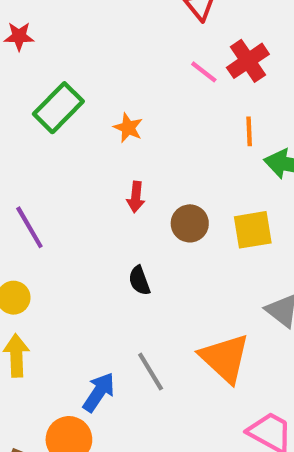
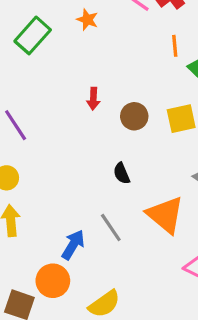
orange star: (128, 128) -> (87, 20), moved
black semicircle: (139, 281) -> (122, 173), moved

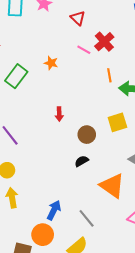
brown circle: (134, 116) -> (87, 135), moved
black semicircle: (122, 173) -> (82, 161), turned 88
gray line: (111, 227) -> (87, 218), moved

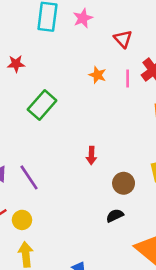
pink line: (84, 50) -> (128, 78), turned 56
orange star: (51, 63) -> (97, 75), moved

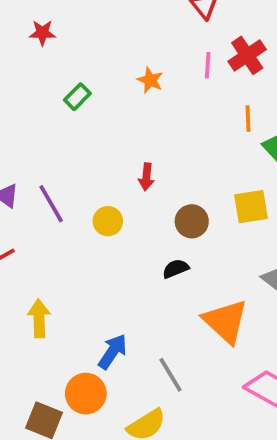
orange star: (97, 75) -> (150, 80), moved
green rectangle: (42, 105) -> (77, 97), size x0.6
yellow circle: (22, 220) -> (108, 221), moved

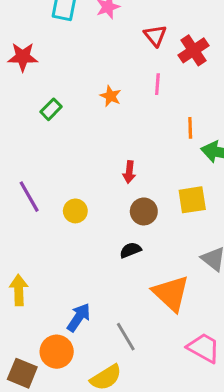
red star: (42, 33) -> (23, 57), size x1.4
red cross: (247, 55) -> (194, 50), moved
red arrow: (146, 177) -> (129, 172), moved

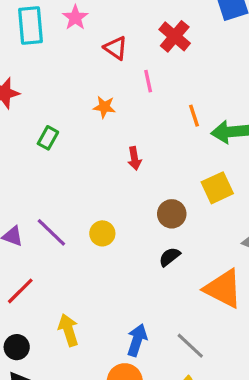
red triangle: (155, 35) -> (116, 48), moved
red arrow: (129, 172) -> (134, 158), moved

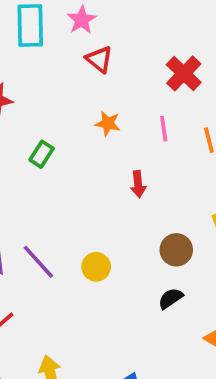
red cross: (175, 36) -> (184, 73), moved
red triangle: (116, 48) -> (99, 59), moved
pink line: (148, 81) -> (164, 129), moved

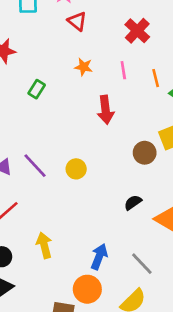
red arrow: (138, 184) -> (106, 110), size x1.5
brown circle: (176, 250) -> (145, 153), moved
black semicircle: (171, 298) -> (133, 202), moved

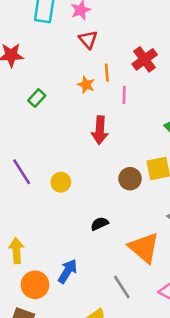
orange line: (156, 78) -> (107, 72), moved
black semicircle: (133, 202) -> (100, 224), moved
gray line: (142, 264) -> (122, 287), moved
orange circle: (87, 289) -> (35, 285), moved

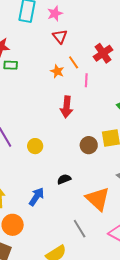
orange line: (107, 72) -> (74, 62), turned -32
green rectangle: (37, 98) -> (11, 65), moved, turned 48
blue arrow: (68, 271) -> (36, 197), moved

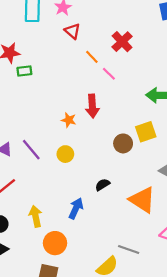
orange star: (57, 71) -> (69, 120), moved
pink line: (86, 80) -> (109, 74), turned -40
gray line: (80, 229) -> (129, 250), moved, turned -30

